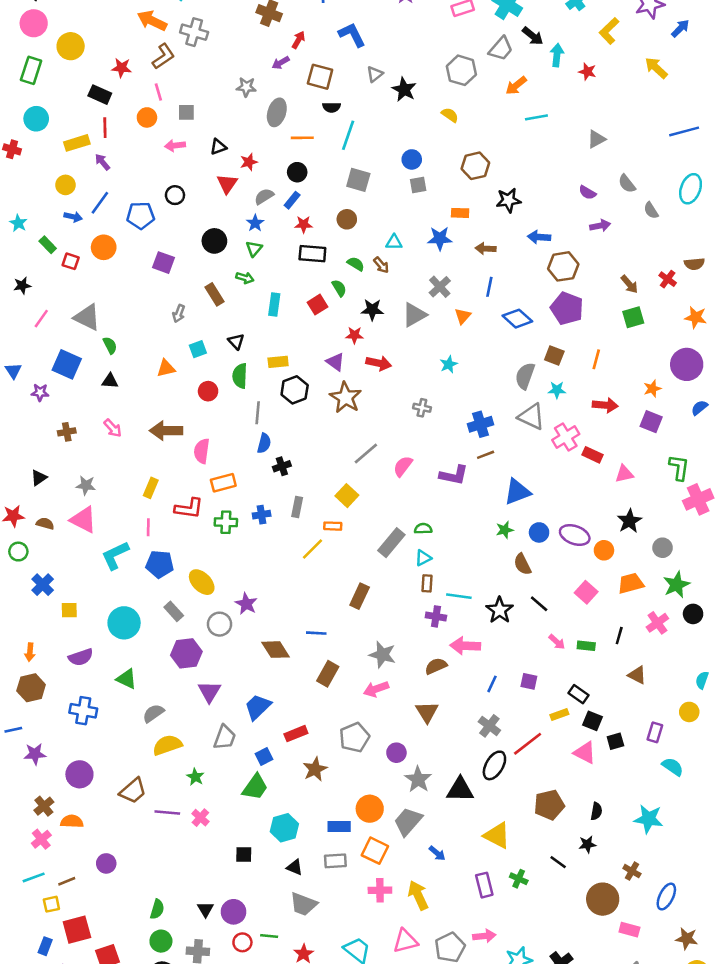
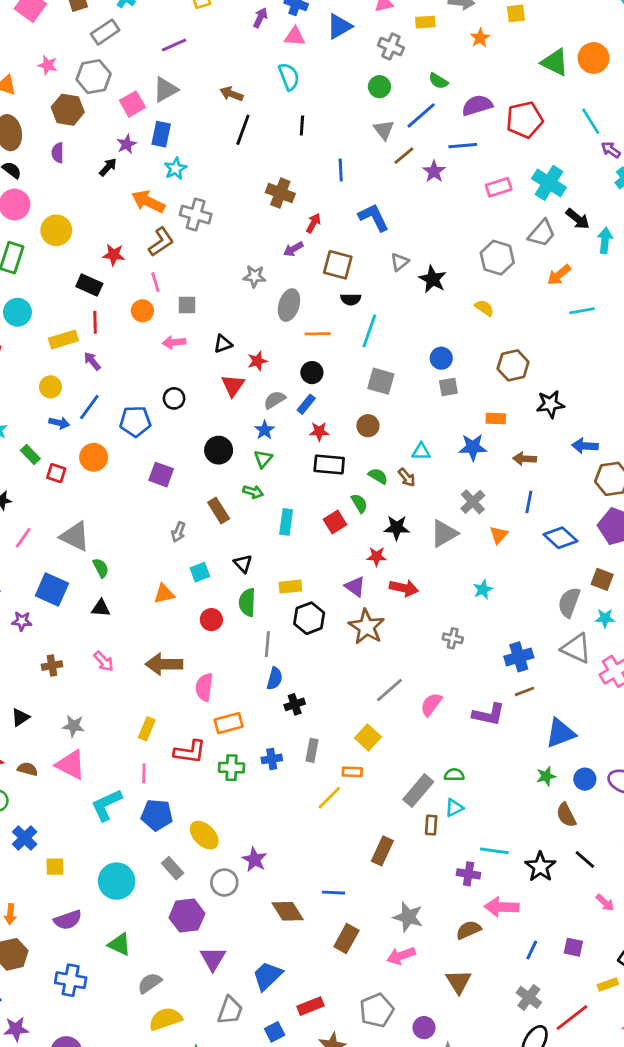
brown rectangle: (427, 583) -> (431, 825), moved

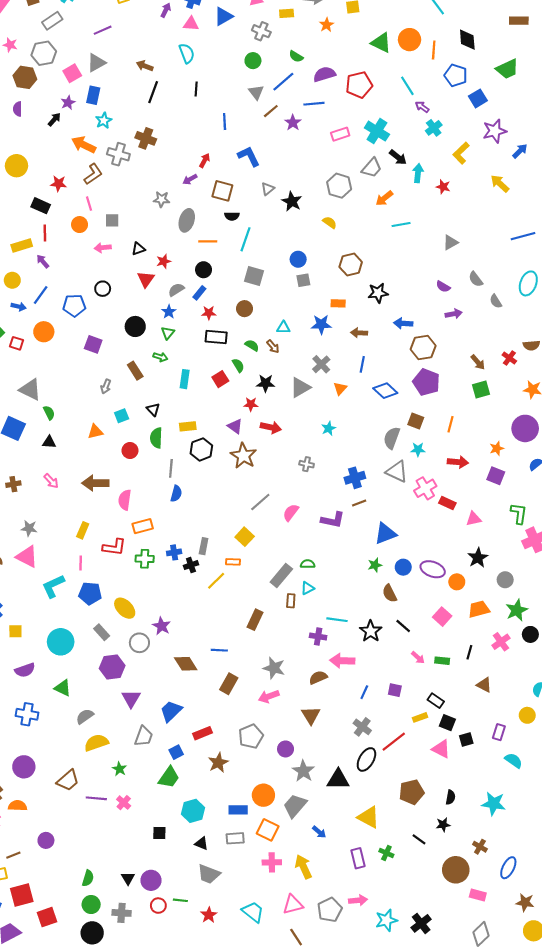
brown cross: (280, 193) -> (146, 138), moved
black cross: (295, 704) -> (191, 565), moved

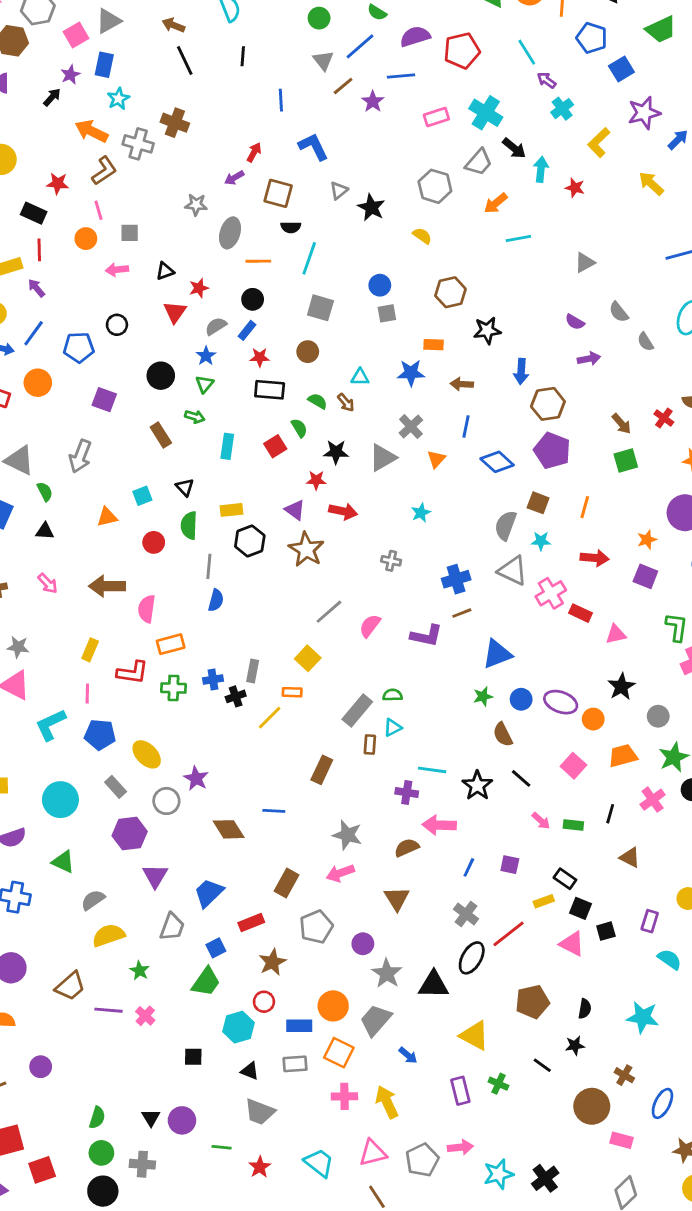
black line: (153, 92) -> (185, 60), turned -45
blue arrow: (403, 323) -> (521, 371), turned -90
gray arrow: (106, 386) -> (80, 456), moved, size x1.6
brown rectangle: (229, 684) -> (287, 883), moved
red circle: (158, 906) -> (264, 1002), moved

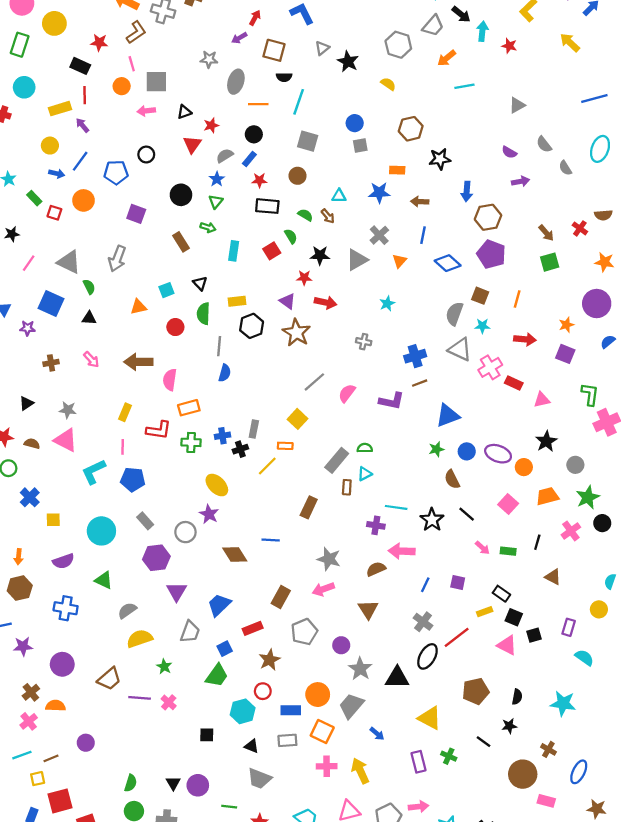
gray square: (130, 233) -> (156, 82), size x1.5
yellow ellipse: (147, 754) -> (217, 485), moved

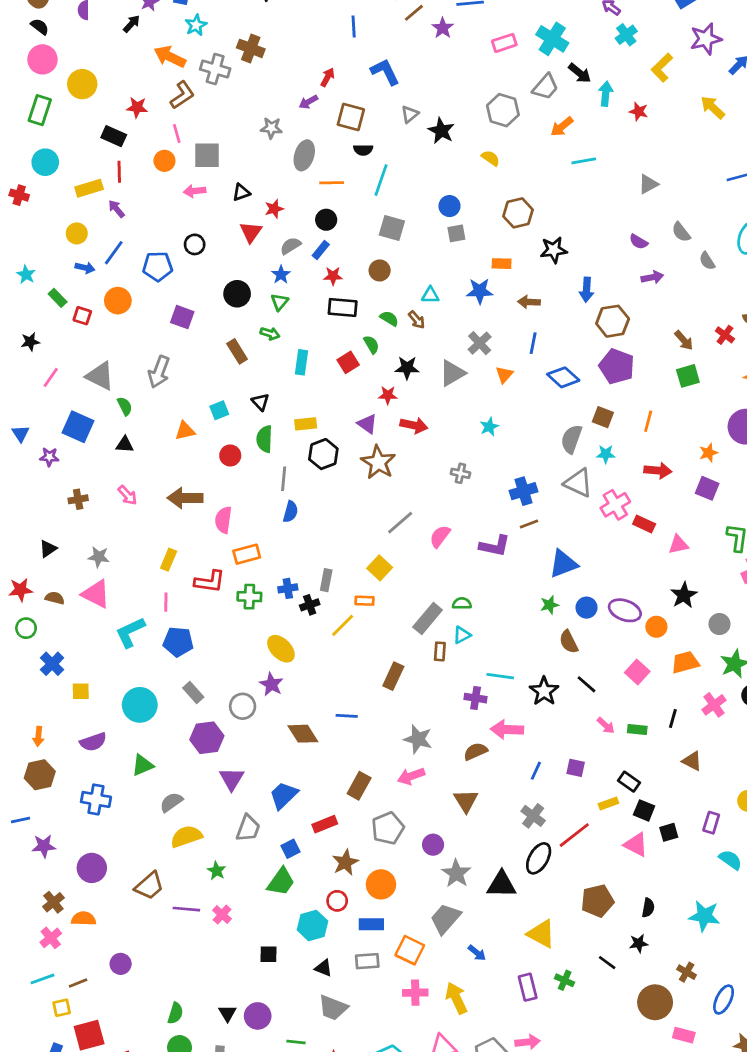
green triangle: (104, 580) -> (143, 765), turned -48
orange circle: (318, 695) -> (381, 884), moved

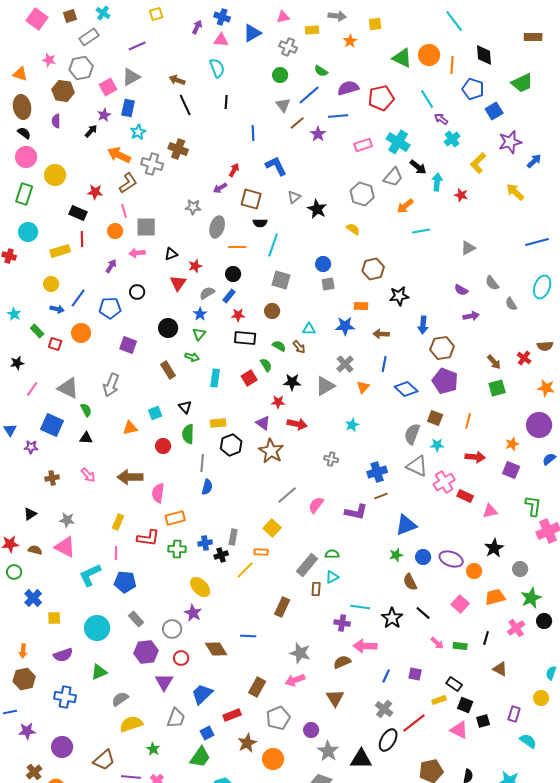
purple arrow: (116, 209) -> (111, 266), moved, turned 72
red circle: (337, 901) -> (181, 658), moved

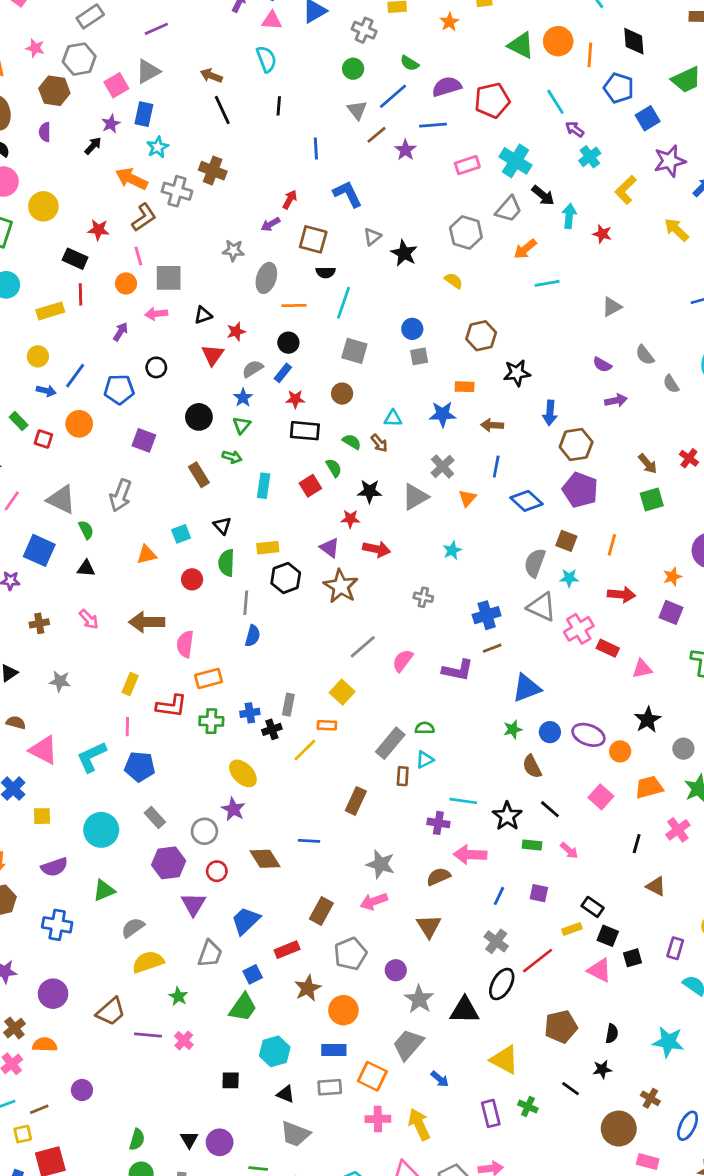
pink triangle: (65, 547) -> (43, 750), moved
green rectangle: (460, 646) -> (532, 845), moved

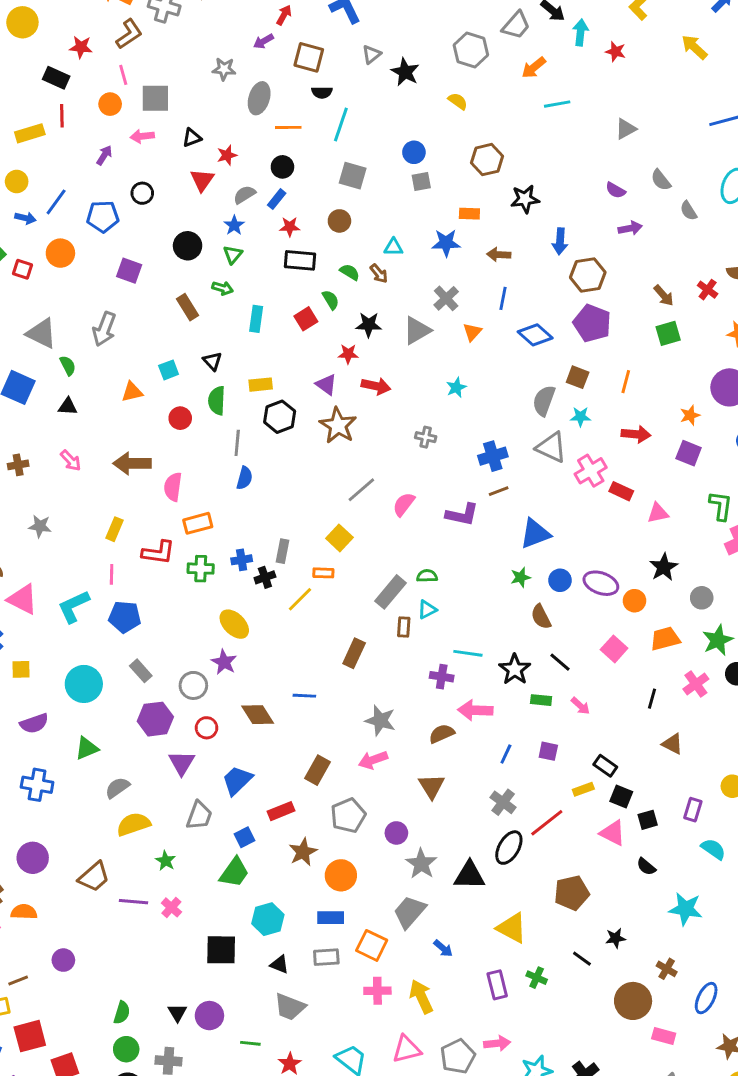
black semicircle: (612, 1034) -> (646, 867), moved, turned 120
black square: (231, 1080) -> (221, 950), size x1.6

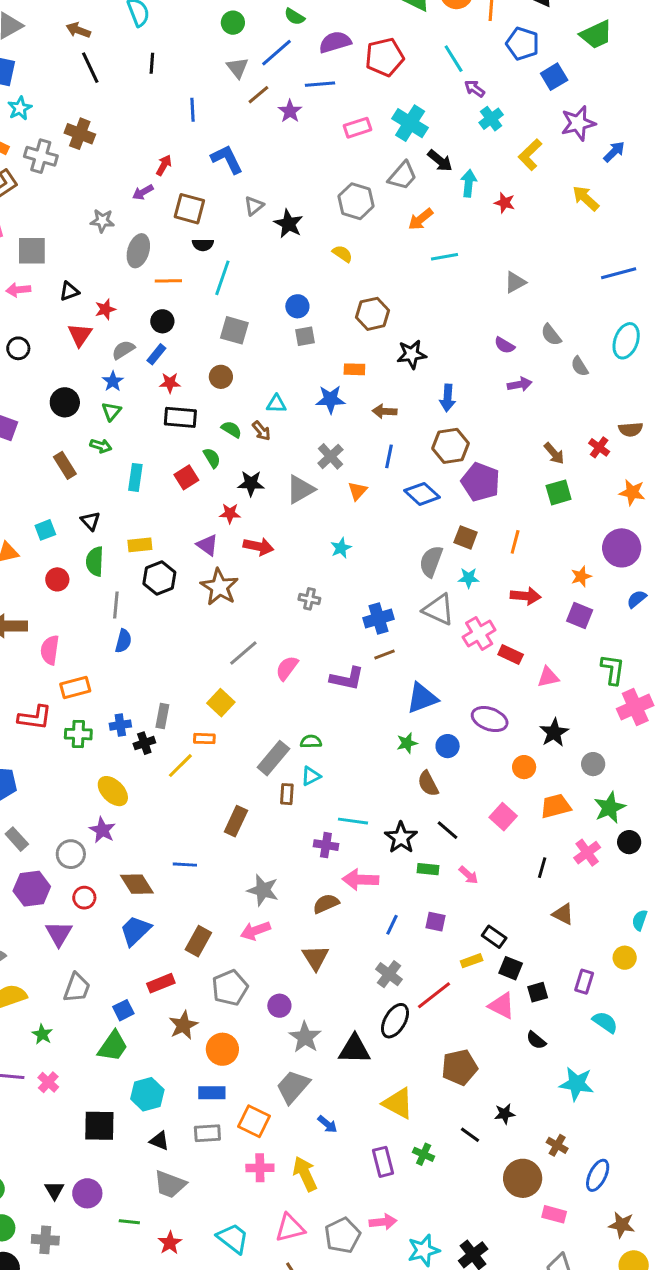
brown hexagon: (588, 275) -> (451, 446), moved
purple ellipse: (601, 583) -> (490, 719), moved
blue trapezoid: (237, 780) -> (135, 931), moved

